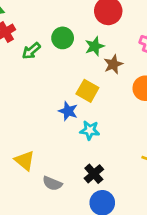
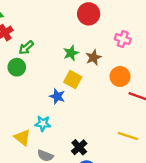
green circle: (63, 38) -> (17, 67), moved
green star: (95, 46) -> (71, 53), moved
cyan star: (90, 130) -> (43, 123), moved

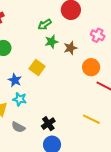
green arrow: (26, 48) -> (45, 25), moved
yellow square: (73, 79) -> (37, 67), moved
blue star: (57, 96) -> (15, 80), moved

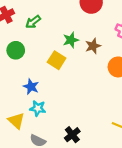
green arrow: (45, 25) -> (33, 22), moved
yellow square: (37, 67) -> (57, 60), moved

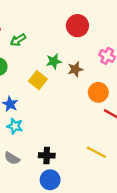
black cross: (72, 135) -> (47, 155), turned 35

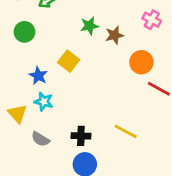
yellow square: (38, 80) -> (69, 61), moved
yellow line: (96, 152) -> (126, 131), moved

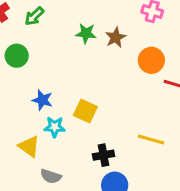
green star: (89, 26) -> (86, 33), turned 30
yellow square: (69, 61) -> (85, 111), moved
gray semicircle: (40, 139) -> (51, 176), moved

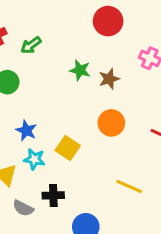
orange circle: (151, 60) -> (111, 123), moved
black cross: (103, 155) -> (53, 195), moved

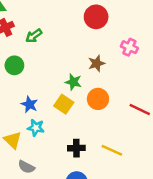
green star: (80, 70) -> (73, 82), moved
yellow square: (68, 148) -> (64, 104), moved
black cross: (53, 195) -> (76, 148), moved

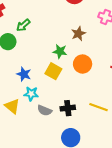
green arrow: (34, 36) -> (23, 25), moved
gray semicircle: (26, 167) -> (45, 110), moved

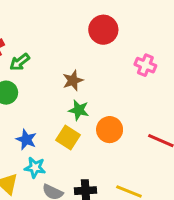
green arrow: (23, 25) -> (20, 62), moved
brown star: (78, 34) -> (73, 80), moved

